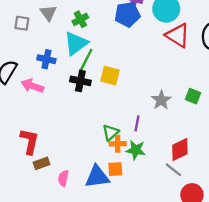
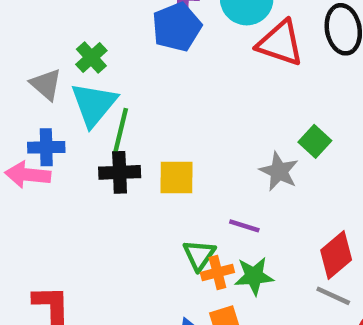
gray triangle: (48, 13) -> (46, 84), moved
yellow square: (110, 76) -> (176, 177), moved
pink arrow: (32, 86) -> (28, 175), moved
green square: (193, 96) -> (315, 141), moved, turned 35
purple line: (137, 123) -> (244, 226), turned -70

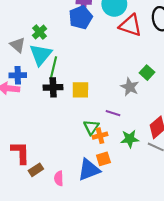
green star: (254, 276) -> (130, 139), moved

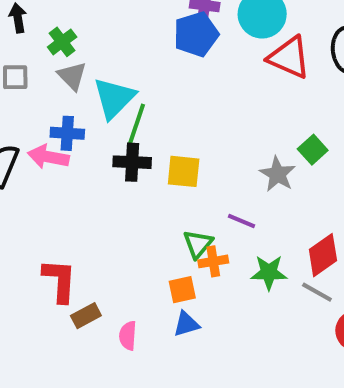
green cross: (40, 32) -> (62, 42), moved
orange square: (103, 159) -> (182, 290), moved
blue triangle: (89, 170) -> (186, 324), size x0.6

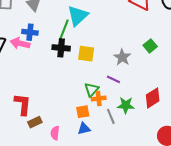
cyan triangle: (114, 98) -> (78, 16), moved
gray star: (277, 174) -> (122, 57), moved
gray line: (317, 292) -> (111, 116), moved, turned 35

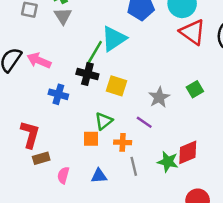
blue cross: (30, 32) -> (58, 94), moved
green triangle: (92, 90) -> (104, 121), moved
green star: (126, 105) -> (168, 162), moved
orange square: (83, 112) -> (91, 139), moved

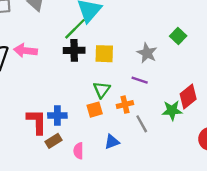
green line: (94, 53) -> (75, 29), turned 30
blue cross: (58, 94) -> (57, 115), moved

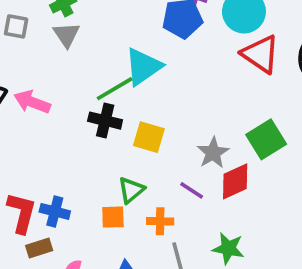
green square: (178, 36) -> (266, 139), size x1.5
red diamond: (188, 97) -> (235, 181), moved

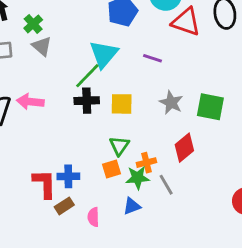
green square: (266, 139) -> (210, 107), moved, turned -32
red diamond: (235, 181) -> (184, 148), moved
purple line: (192, 190) -> (153, 58), moved
green star: (228, 248) -> (138, 178), moved

